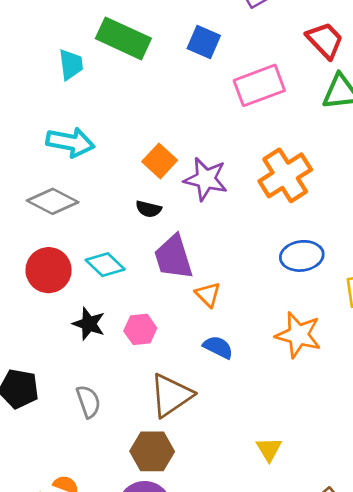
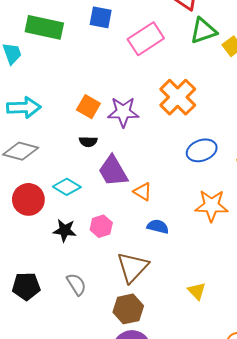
yellow triangle: (269, 449) -> (197, 291), moved

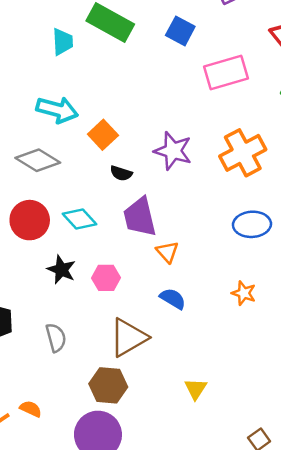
orange square: (88, 107) -> (103, 135), moved
orange star: (211, 206) -> (244, 293), size x0.6

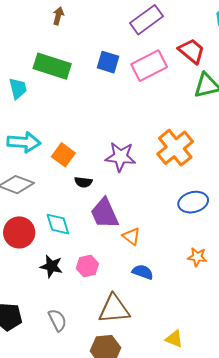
pink rectangle: (226, 72) -> (149, 66), moved
cyan diamond: (80, 219) -> (58, 224), turned 36
brown triangle: (128, 338) -> (114, 309), turned 36
yellow triangle: (196, 389) -> (174, 339), turned -30

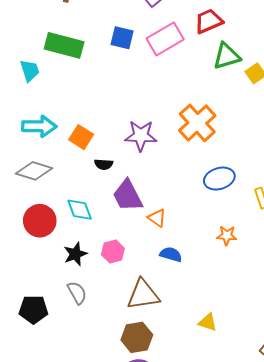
red trapezoid: (192, 51) -> (209, 21), turned -60
black star: (51, 266) -> (75, 254), turned -30
gray semicircle: (57, 320) -> (77, 293), moved

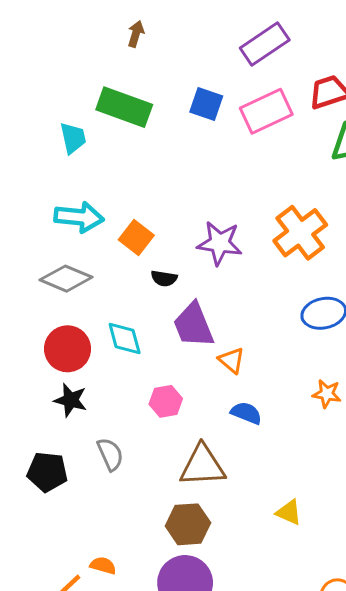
black star: (75, 254) -> (71, 400), moved, turned 30

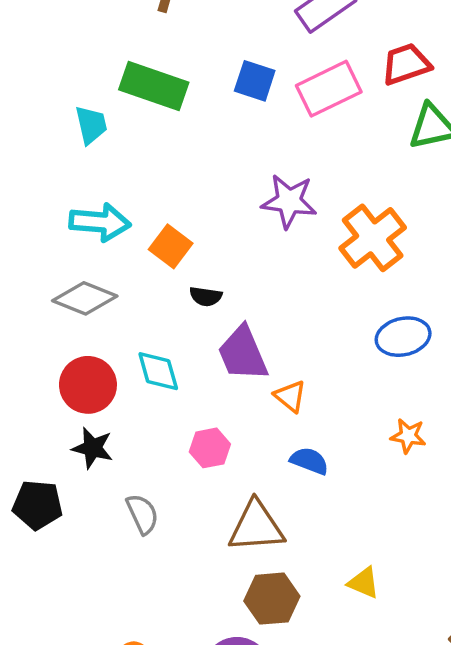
purple star: (220, 243) -> (289, 201), moved
black pentagon: (47, 472) -> (38, 505), moved
brown hexagon: (188, 524) -> (272, 599), moved

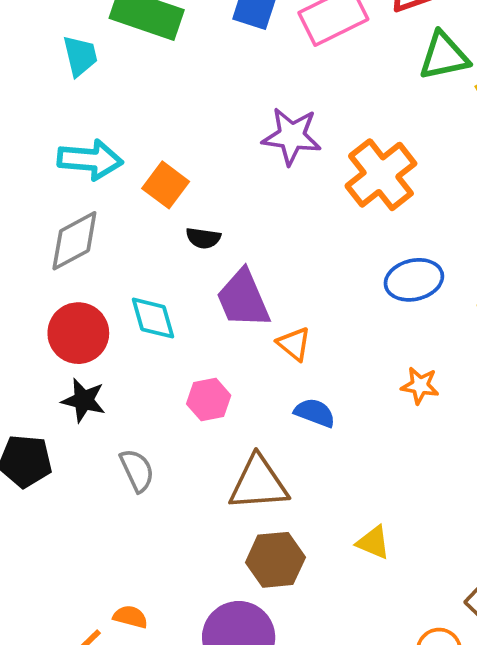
gray diamond: (85, 298) -> (74, 241), turned -50

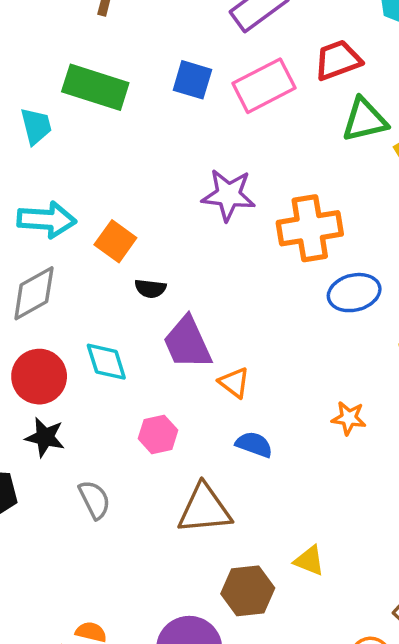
orange cross: (381, 175) -> (310, 228), turned 30
blue ellipse: (414, 280) -> (354, 293), moved
brown hexagon: (275, 560) -> (248, 591), moved

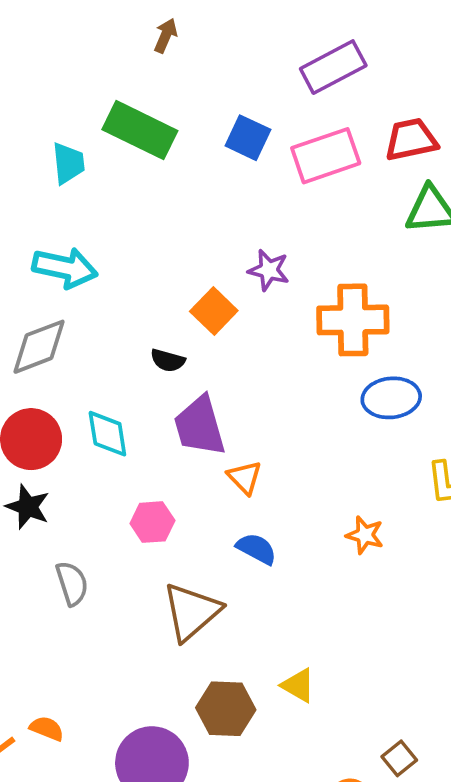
purple star: (228, 195) -> (269, 270), size x0.7
orange square: (115, 241) -> (214, 311), moved
brown triangle: (204, 509) -> (191, 612), turned -44

